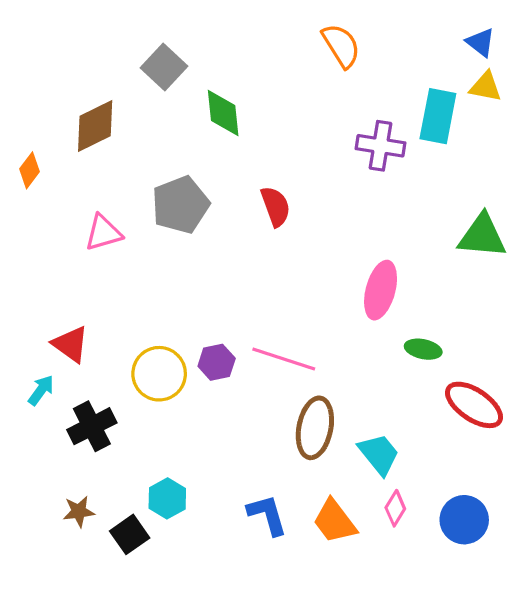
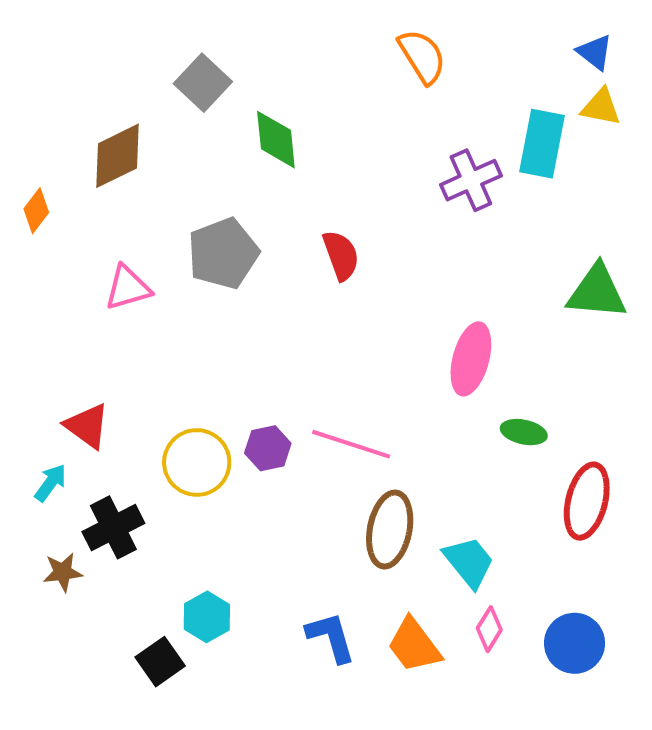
purple cross: (381, 146) -> (471, 180), turned -33
red ellipse: (474, 405) -> (587, 501), turned 70
brown star: (79, 512) -> (63, 572), moved

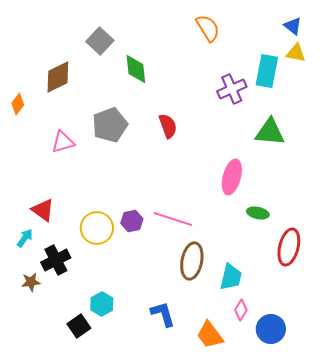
green triangle: (597, 292) -> (270, 132), moved
cyan trapezoid: (469, 562) -> (231, 277), turned 52
blue circle: (575, 643) -> (271, 329), moved
orange trapezoid: (414, 645) -> (210, 335), moved

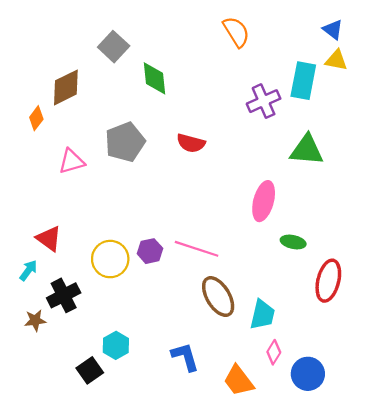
orange diamond: (18, 104) -> (36, 118), moved
red semicircle: (168, 126) -> (191, 143), turned 125
brown ellipse: (192, 261) -> (218, 297), turned -42

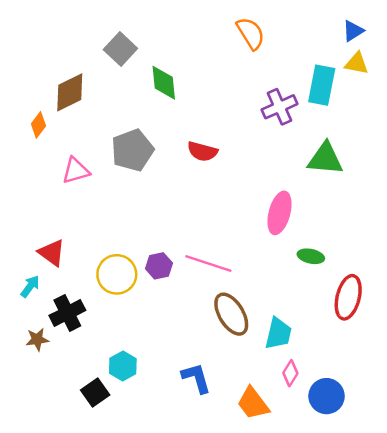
blue triangle: (333, 30) -> (353, 31), turned 50

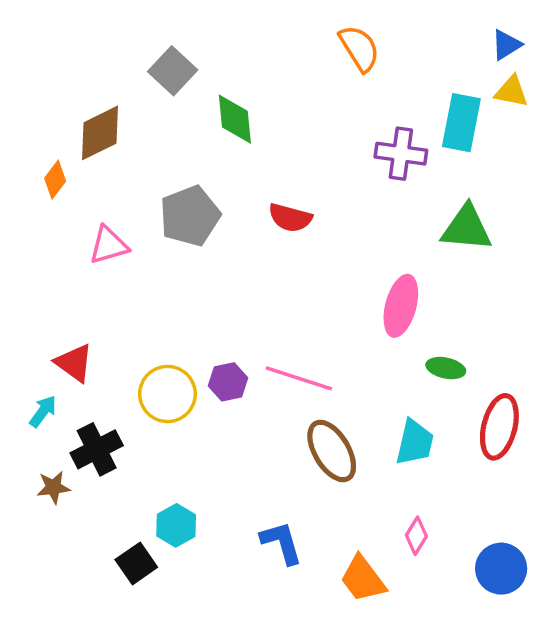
purple cross: (279, 107) -> (401, 154), turned 32
cyan trapezoid: (278, 333) -> (415, 442), moved
blue circle: (327, 396) -> (501, 569), moved

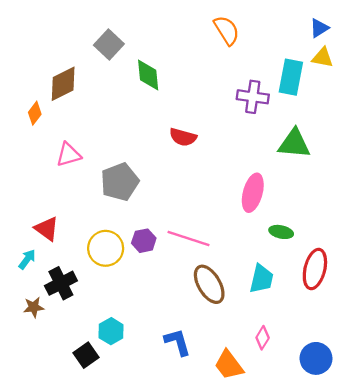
gray pentagon: (190, 216) -> (120, 182), moved

